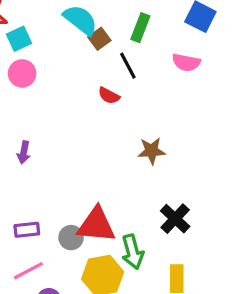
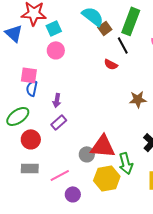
green rectangle: (140, 28) -> (131, 21), size x1.5
purple rectangle: (27, 230) -> (59, 122), moved, turned -35

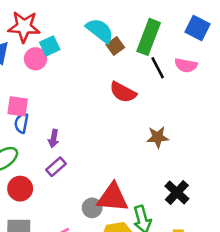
black line: (123, 45) -> (158, 68), moved
pink circle: (56, 50) -> (36, 59), moved
red semicircle: (111, 64) -> (123, 92), size x1.5

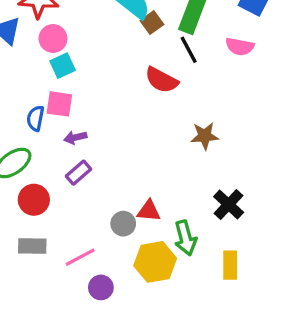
cyan square: (50, 46) -> (63, 66), moved
black line: (158, 68) -> (189, 50), moved
pink square: (18, 106) -> (59, 104), moved
purple arrow: (54, 138) -> (75, 137), turned 66
red triangle: (113, 198) -> (149, 211), size x0.6

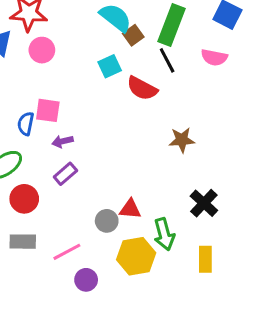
cyan square: (63, 66) -> (110, 66), moved

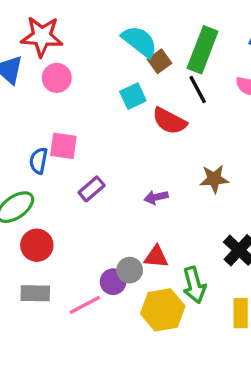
purple arrow: (63, 141) -> (156, 197), moved
purple rectangle: (65, 174) -> (92, 189), moved
purple circle: (86, 280) -> (113, 282), moved

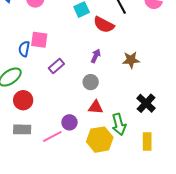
purple arrow: (156, 197) -> (96, 56), moved, turned 128
gray circle: (130, 270) -> (91, 82), moved

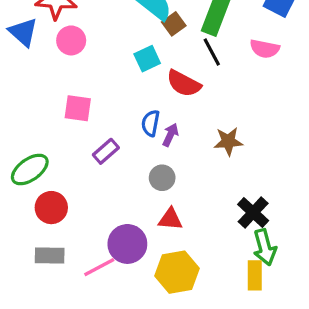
blue semicircle: (24, 49) -> (151, 123), moved
purple circle: (69, 122) -> (127, 244), size x1.5
green arrow: (119, 124) -> (265, 247), moved

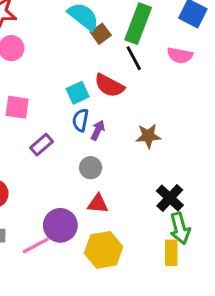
cyan square: (147, 59) -> (78, 93), moved

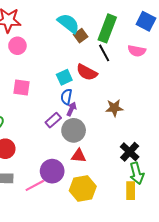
purple arrow: (98, 130) -> (72, 109), moved
purple rectangle: (42, 145) -> (53, 120), moved
gray circle: (91, 168) -> (74, 130), size x1.5

